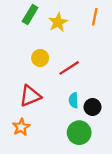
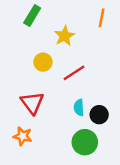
yellow star: (58, 22) -> (64, 36), moved
red triangle: (30, 96) -> (32, 103), turned -45
orange star: (21, 127) -> (23, 136), turned -30

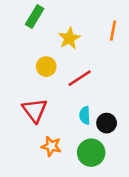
orange line: (102, 18) -> (113, 31), moved
orange star: (23, 136) -> (51, 146), moved

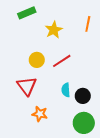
green rectangle: (35, 16) -> (27, 13), turned 36
yellow circle: (46, 67) -> (37, 60), moved
green circle: (91, 153) -> (84, 123), moved

